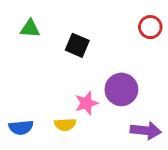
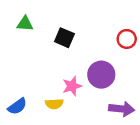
red circle: (150, 27) -> (127, 39), moved
blue semicircle: (21, 127) -> (17, 106), turned -30

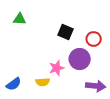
black square: (64, 38) -> (66, 32), moved
red circle: (127, 39) -> (94, 39), moved

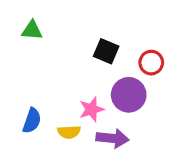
blue semicircle: (14, 84) -> (32, 121), moved, turned -35
purple arrow: (96, 86) -> (113, 138), moved

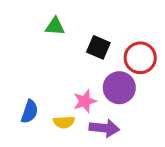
green triangle: (32, 30) -> (55, 26), moved
red circle: (151, 63) -> (140, 58), size x1.4

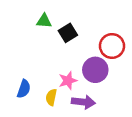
black square: (98, 47) -> (68, 33), moved, turned 36
yellow semicircle: (64, 122) -> (51, 97), turned 105

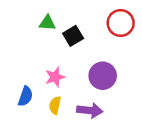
red circle: (112, 46) -> (121, 23), moved
pink star: (68, 81) -> (55, 77), moved

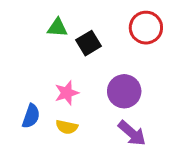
yellow semicircle: (55, 105) -> (67, 127), turned -90
purple arrow: (90, 110) -> (132, 133), moved, turned 35

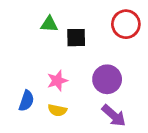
black square: (88, 43) -> (76, 38), turned 30

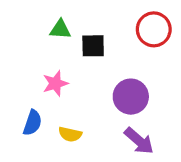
pink star: (57, 81) -> (55, 83), moved

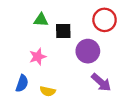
purple circle: (131, 97) -> (88, 51), moved
purple arrow: (139, 141) -> (101, 82), moved

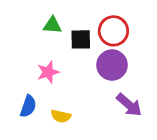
red circle: (105, 20) -> (113, 31), moved

